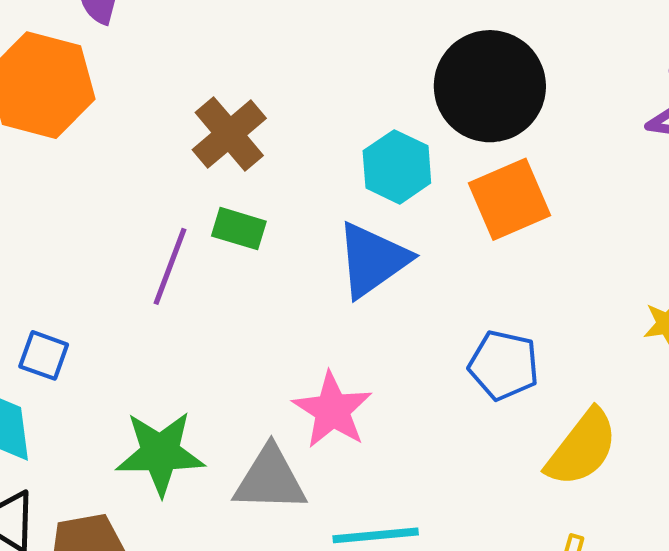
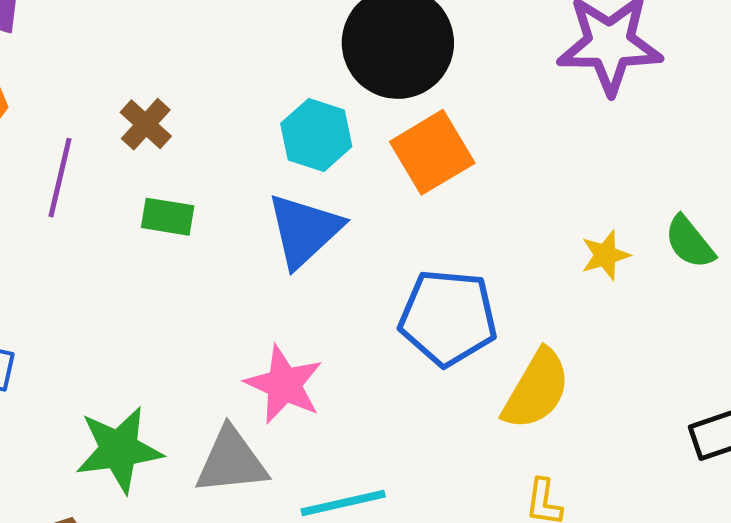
brown cross: (229, 134) -> (146, 124), size x0.7
purple line: (170, 266) -> (60, 178), moved
blue pentagon: (504, 365) -> (448, 318), size x1.4

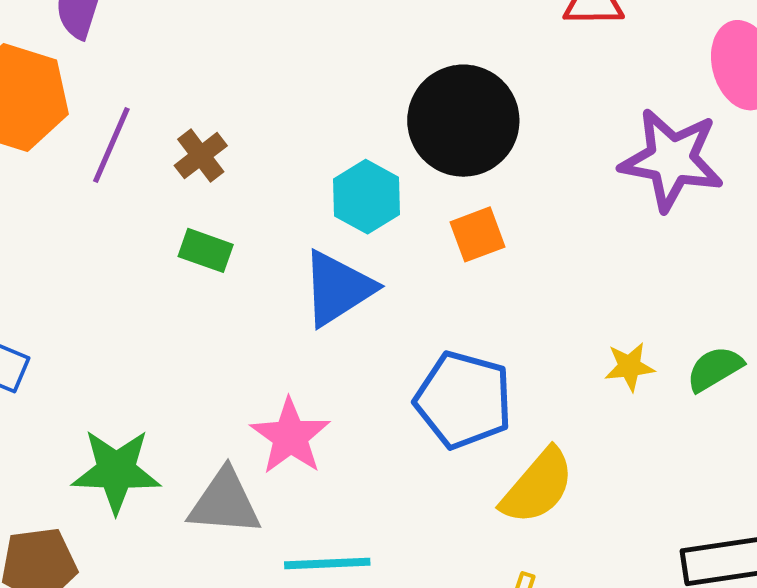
orange square: (432, 152) -> (477, 234), size x0.7
purple line: (60, 178) -> (111, 145), moved
green semicircle: (690, 242) -> (715, 369), turned 88

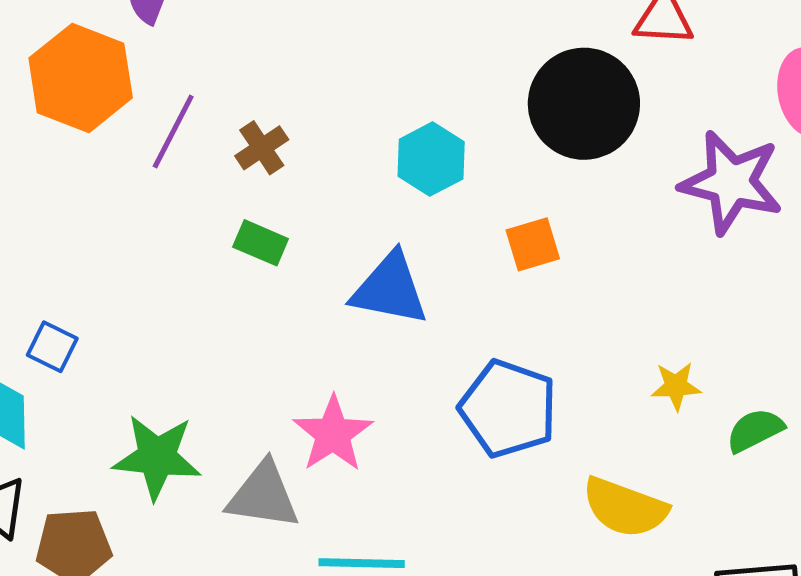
black circle: (463, 121) -> (584, 104), moved
cyan hexagon: (367, 197) -> (431, 159), moved
blue triangle: (338, 288) -> (390, 289), turned 40
green semicircle: (715, 369) -> (755, 430), moved
yellow semicircle: (538, 486) -> (625, 507), moved, turned 66

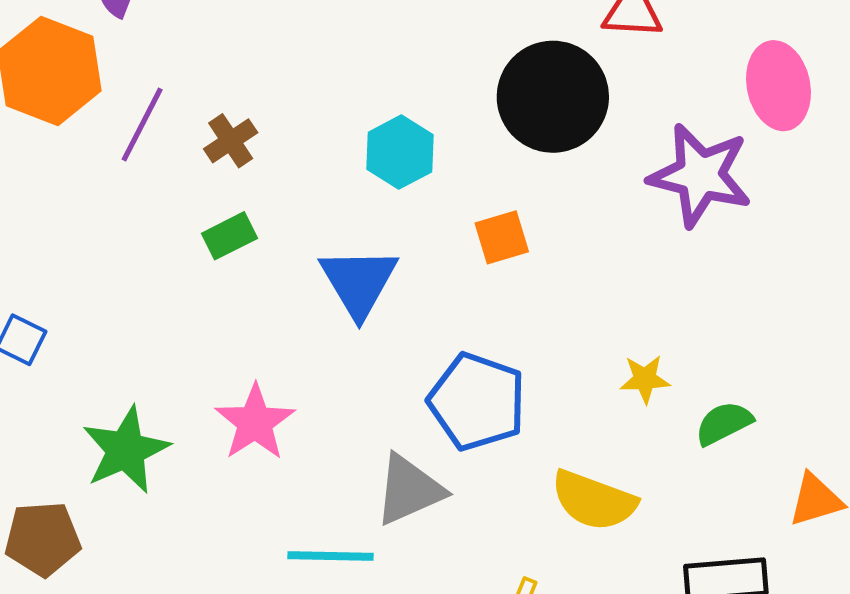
green rectangle: (261, 243) -> (229, 236), turned -50
blue triangle: (390, 289) -> (359, 282), turned 48
pink star: (333, 434) -> (255, 422), moved
green star: (157, 457) -> (126, 450), turned -30
gray triangle: (263, 495) -> (409, 490), moved, turned -32

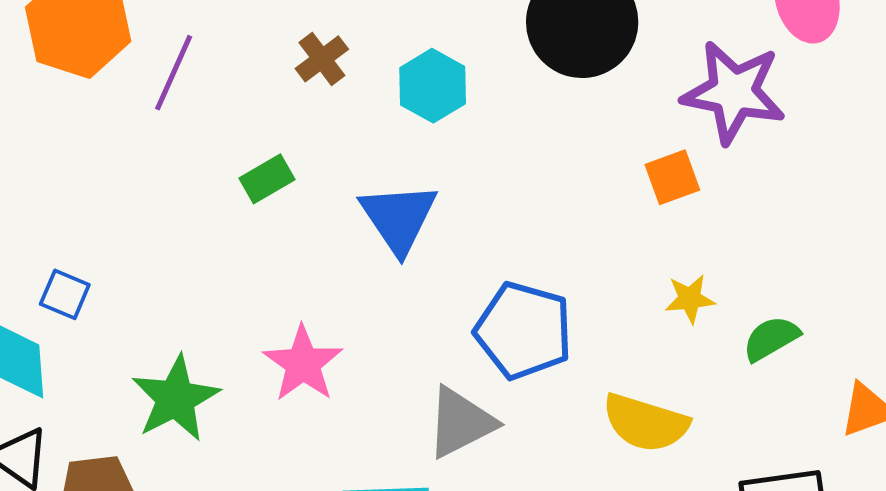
brown cross: (231, 141) -> (322, 59), moved
orange square: (502, 237) -> (672, 177), moved

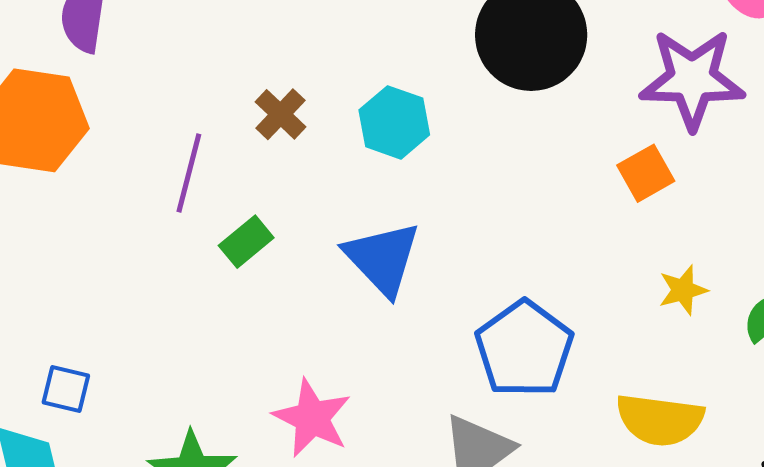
purple line: (174, 73) -> (189, 173), moved
blue pentagon: (524, 331) -> (524, 349), turned 30

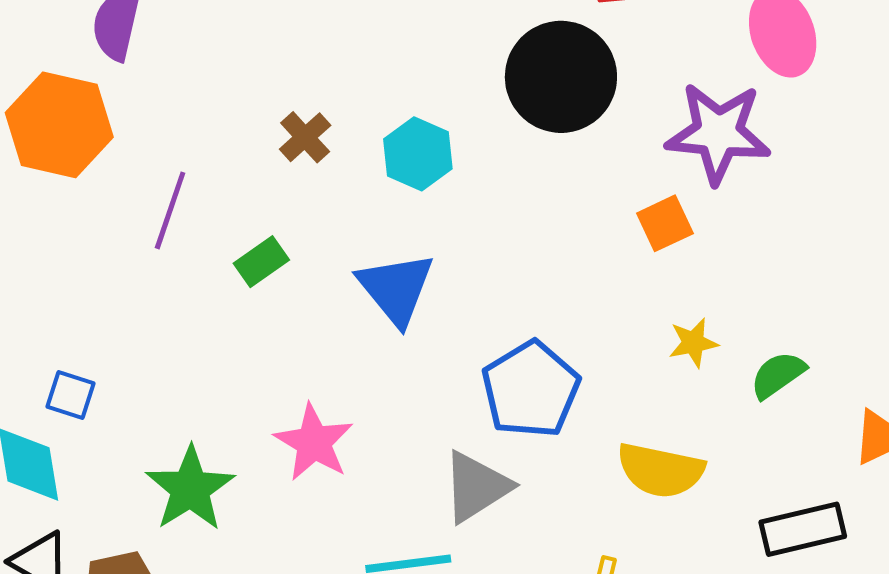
purple line: (189, 173) -> (170, 210), moved

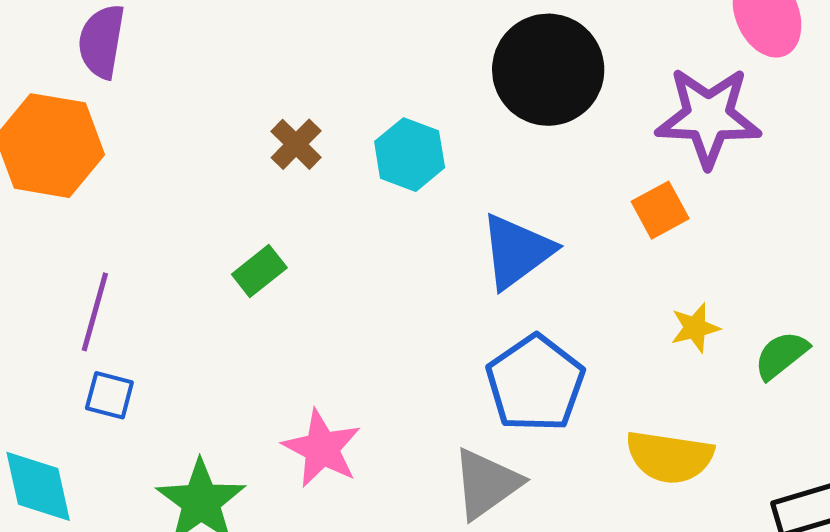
purple line: (170, 210) -> (95, 312), moved
blue triangle: (396, 289) -> (517, 251), moved, turned 36
blue square: (70, 395) -> (109, 395), moved

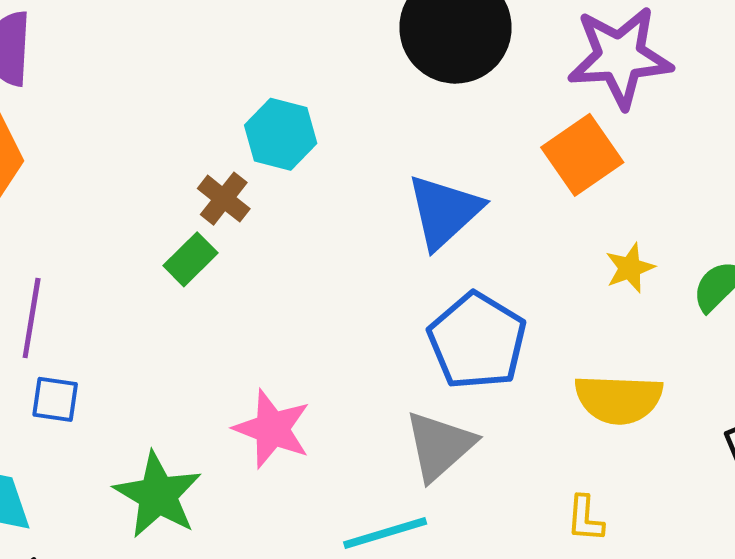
brown cross: (296, 144) -> (224, 199), moved
cyan hexagon: (410, 155) -> (281, 134), moved
orange square: (660, 210) -> (582, 155), size x1.4

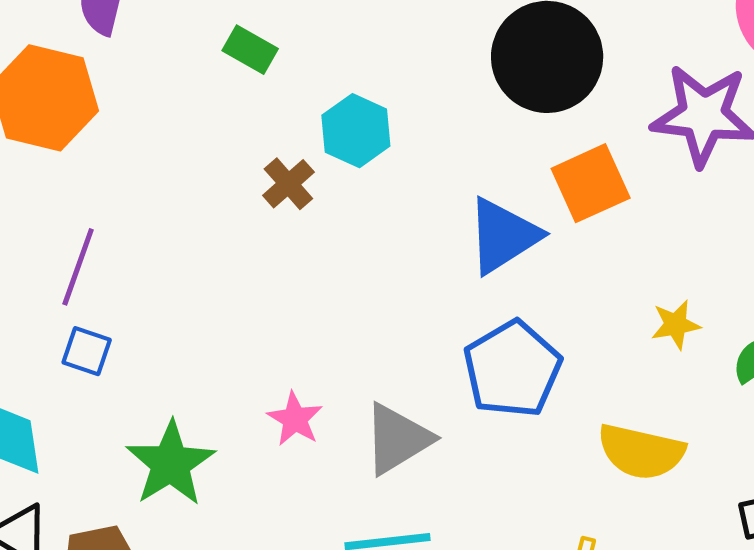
orange square: (582, 155) -> (591, 183), moved
green rectangle: (191, 259) -> (250, 50), moved, turned 64
pink star: (272, 429) -> (295, 419), size x0.7
gray triangle: (440, 446) -> (397, 439), moved

